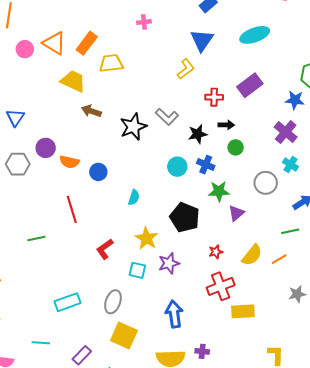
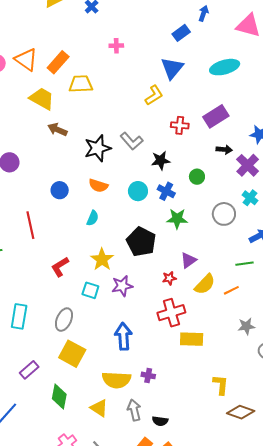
black arrow: (226, 125) -> (224, 150), moved
orange semicircle: (69, 162) -> (98, 186), moved
purple triangle: (236, 213) -> (188, 260), moved
cyan rectangle: (68, 302) -> (19, 316), turned -65

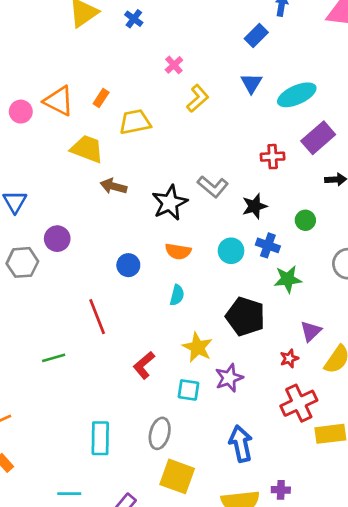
pink cross: (116, 46) -> (174, 65), turned -32
orange rectangle: (58, 62) -> (101, 98), size x0.6
cyan ellipse: (225, 67) -> (297, 95), moved
blue triangle: (172, 68) -> (251, 83), size x0.7
yellow L-shape: (154, 95) -> (198, 98), moved

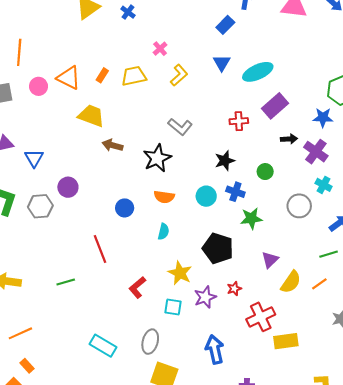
yellow trapezoid: (135, 122) -> (134, 76), moved
gray L-shape: (213, 187) -> (180, 127), moved
red star: (289, 358) -> (234, 289), moved
cyan rectangle: (100, 438) -> (103, 346), turned -60

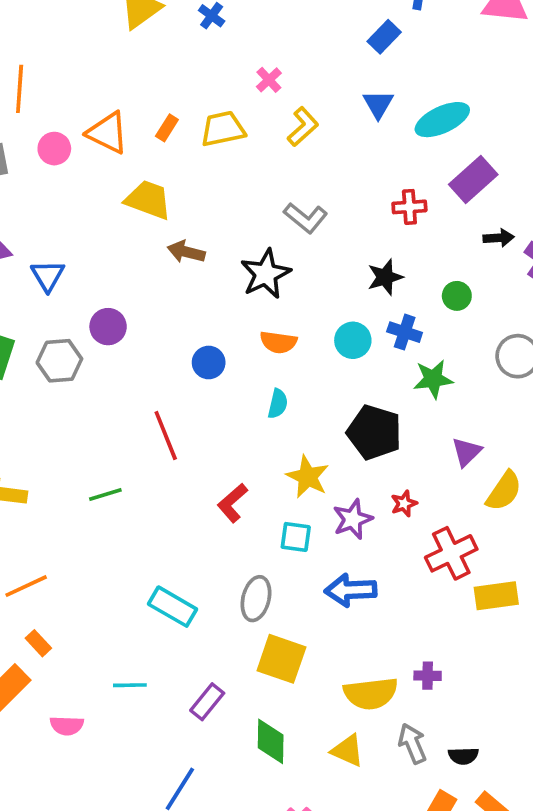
blue arrow: (215, 349) -> (351, 590), moved, turned -80

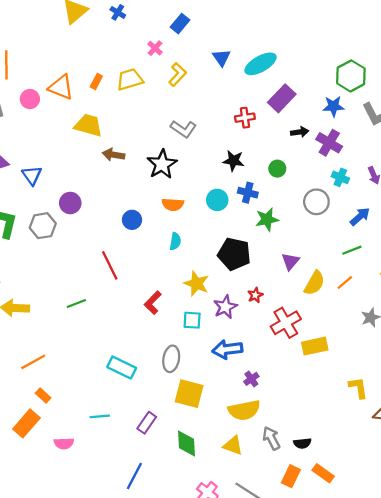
blue rectangle: (384, 37) -> (180, 24), moved
black star: (385, 277) -> (234, 161), turned 30
purple cross: (428, 676) -> (251, 379), moved, turned -32

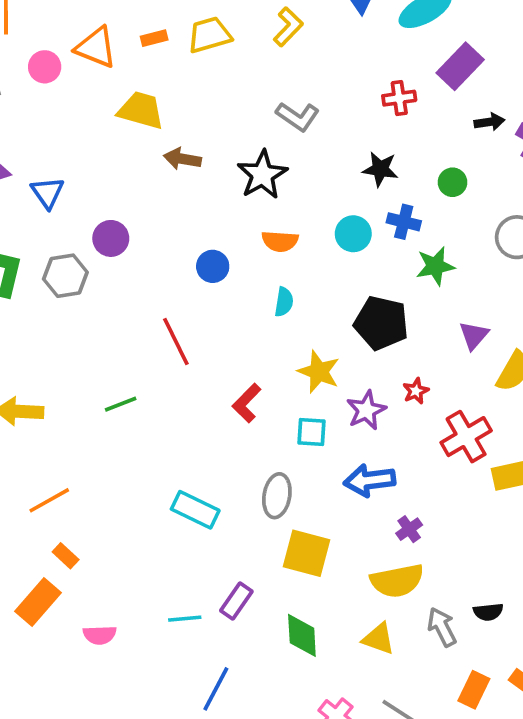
orange rectangle: (96, 82) -> (154, 38), turned 48
cyan line: (100, 416) -> (185, 619), moved
black semicircle: (302, 443) -> (488, 612), moved

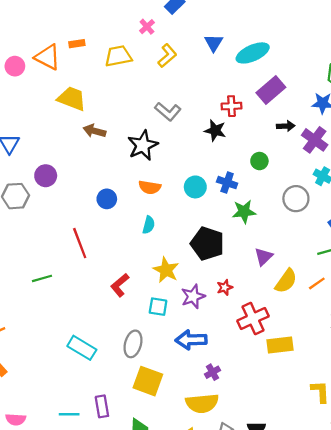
orange rectangle: (154, 38) -> (77, 44), moved
black star: (380, 169) -> (215, 131), moved
purple rectangle: (236, 601) -> (102, 406), turned -50

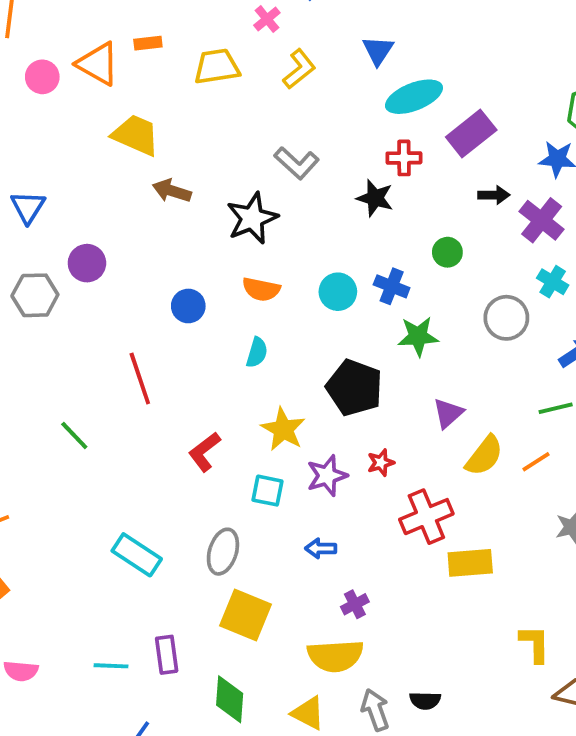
cyan ellipse: (253, 53) -> (414, 97), moved
green line: (42, 278) -> (74, 436), turned 60
blue arrow: (191, 340) -> (321, 548), size x0.6

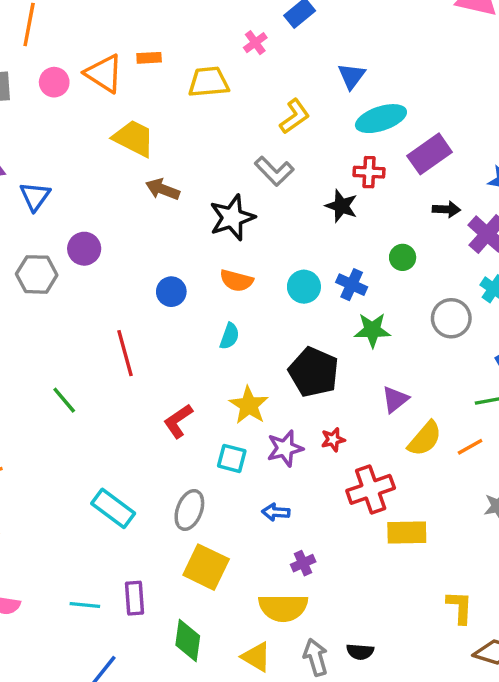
yellow L-shape: (299, 69) -> (295, 116), moved

